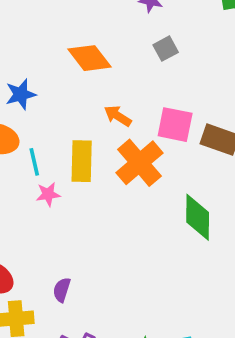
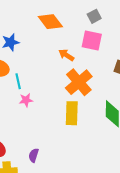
pink square: (175, 125) -> (92, 40), moved
yellow rectangle: (82, 161) -> (72, 113), moved

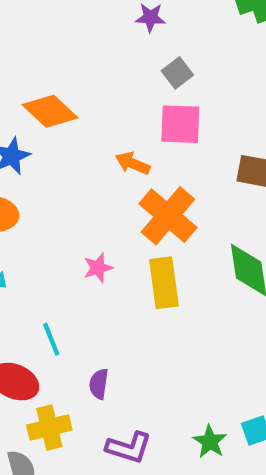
orange diamond: (50, 22) -> (50, 111), moved
cyan line: (18, 81) -> (51, 339), moved
pink star: (26, 100) -> (98, 268), moved

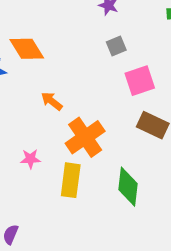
pink square: (180, 124) -> (140, 81), moved, turned -36
orange arrow: (133, 163) -> (52, 101), moved

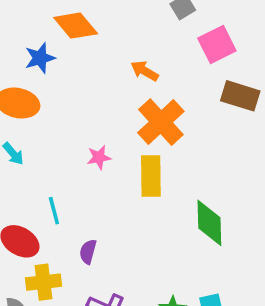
orange arrow: (52, 101) -> (145, 71), moved
green diamond: (128, 187) -> (209, 223), moved

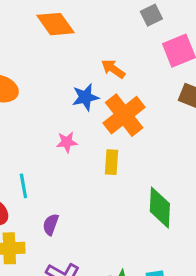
blue star: (40, 58) -> (85, 97), moved
yellow rectangle: (151, 176) -> (112, 162), size x0.7

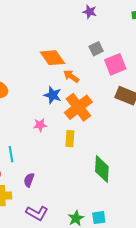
gray square: (151, 15) -> (96, 49), moved
orange diamond: (55, 24) -> (52, 58), moved
blue star: (85, 97) -> (53, 95), turned 30

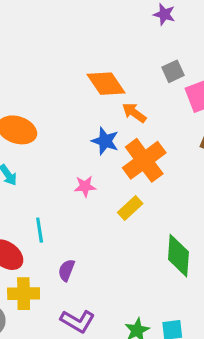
yellow rectangle: (70, 139) -> (130, 208), turned 42

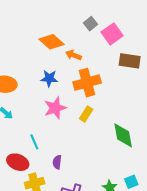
blue star: (105, 141) -> (49, 78), moved
orange cross: (144, 160) -> (87, 83), turned 36
pink star: (85, 186) -> (55, 108), size x1.6

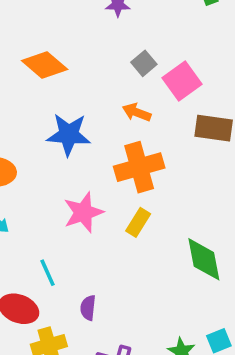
orange diamond: (52, 42) -> (45, 65), moved
orange arrow: (73, 55) -> (137, 112), moved
blue star: (49, 78) -> (69, 134), moved, size x1.4

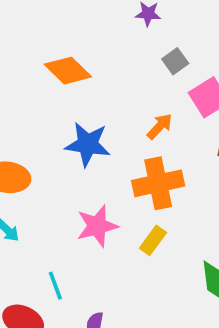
gray square: (144, 63) -> (175, 61), moved
orange arrow: (137, 112) -> (160, 126), turned 108

